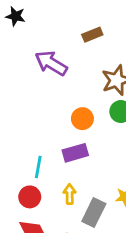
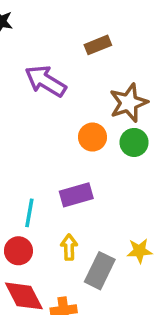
orange circle: (82, 119) -> (92, 137), moved

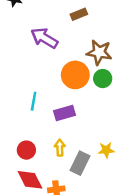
brown star: (129, 103) -> (99, 52), turned 30
orange circle: (92, 137) -> (75, 75), size x1.5
cyan line: (29, 213) -> (34, 101), moved

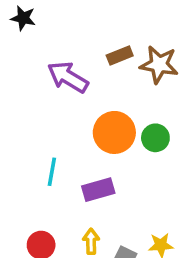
brown rectangle: (79, 14) -> (120, 56), moved
brown star: (99, 52) -> (159, 65), moved

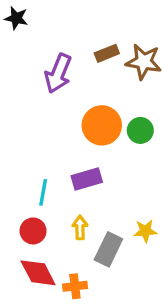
purple arrow: (68, 77) -> (58, 73), turned -99
cyan line: (52, 172) -> (43, 192), moved

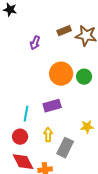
purple arrow: (58, 73) -> (35, 43), size x0.6
yellow star: (145, 231) -> (87, 127), moved

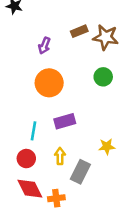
orange circle: (61, 74) -> (49, 83), moved
green circle: (84, 77) -> (103, 77), moved

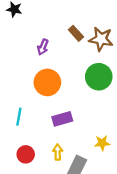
brown rectangle: (79, 31) -> (76, 33), turned 70
green circle: (103, 77) -> (99, 77), size x1.5
cyan line: (34, 131) -> (19, 117), moved

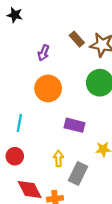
purple rectangle: (62, 119) -> (75, 125), moved, turned 30
red circle: (26, 154) -> (15, 156), moved

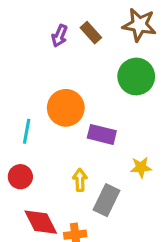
brown rectangle: (77, 39) -> (91, 33), moved
orange circle: (48, 88) -> (66, 108), moved

